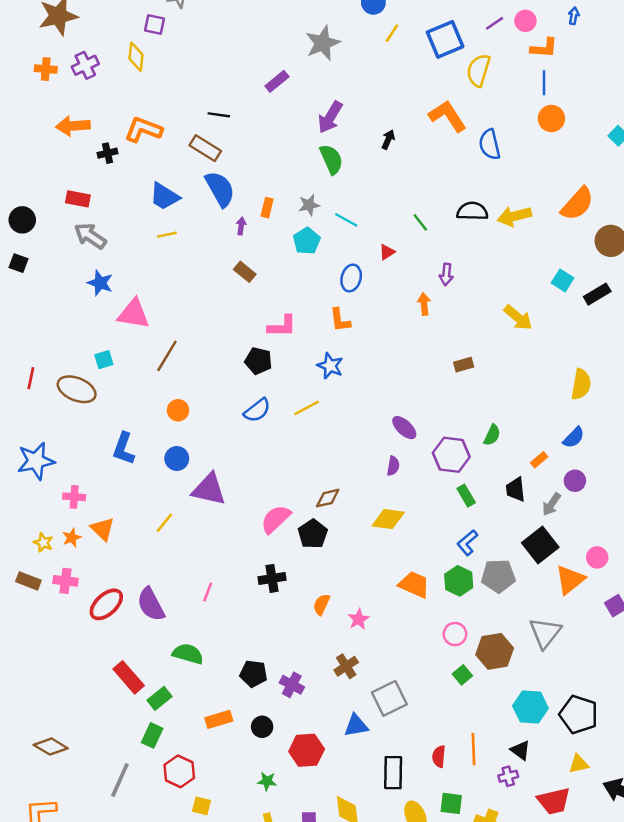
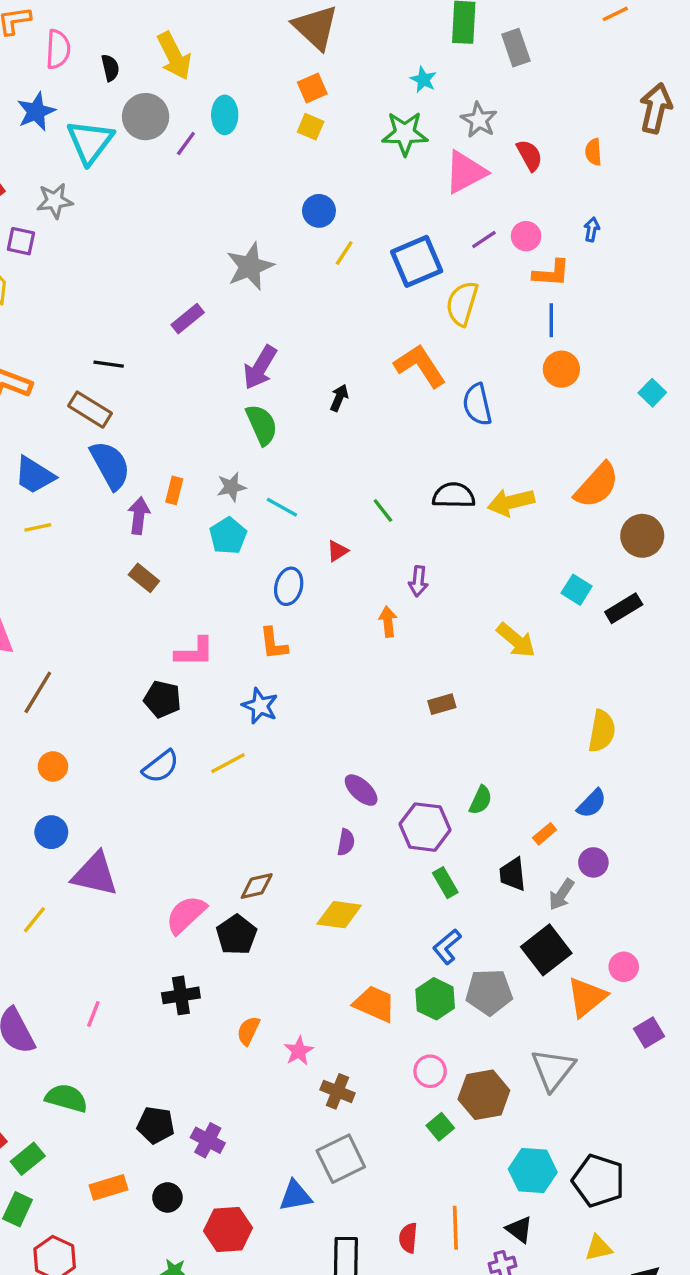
purple arrow: (241, 226) -> (139, 516), size x1.5
brown cross: (346, 666) -> (337, 1091), moved, turned -35

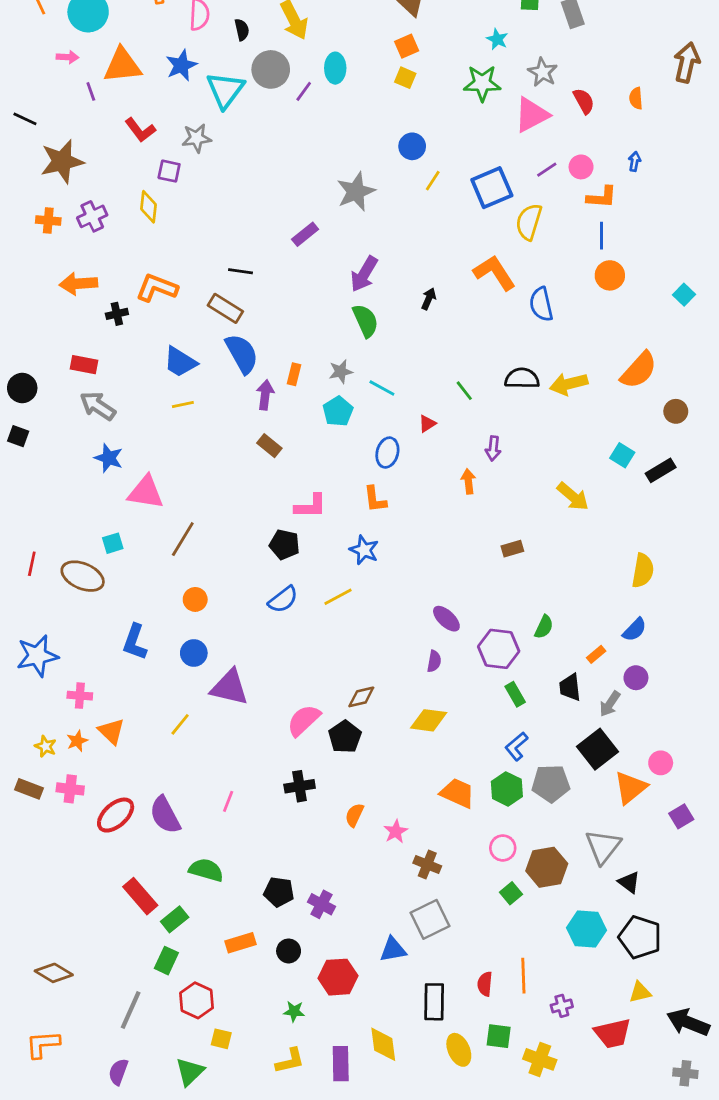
brown circle: (642, 536) -> (676, 411), size x0.7
black triangle: (519, 1229) -> (629, 882), moved

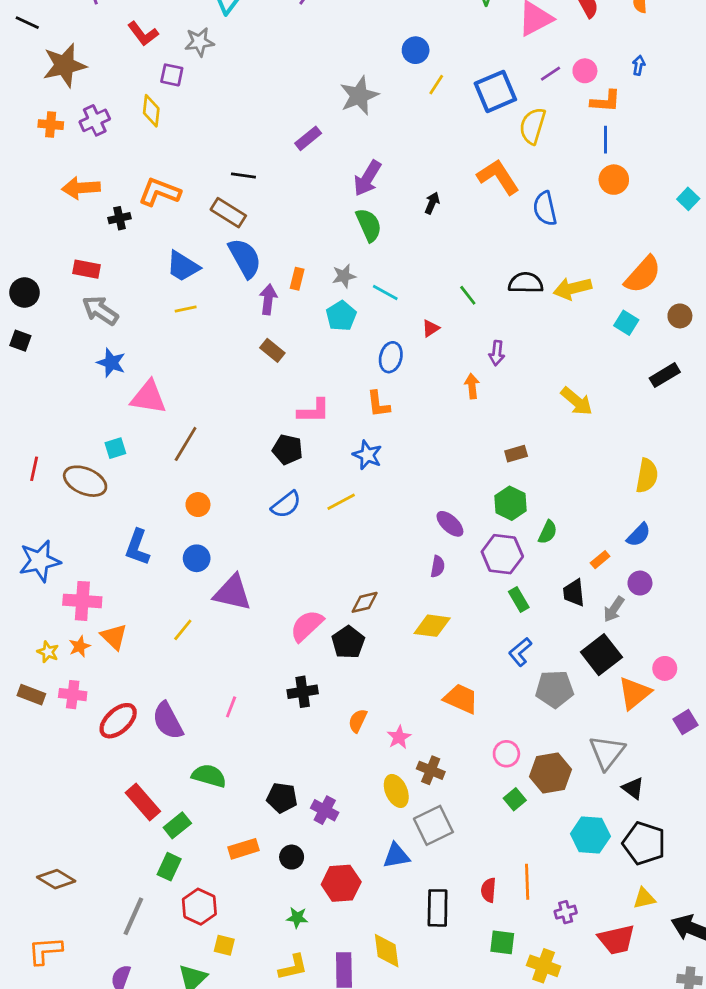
cyan square: (622, 455) -> (626, 323), moved
pink cross: (80, 696) -> (82, 601), size x1.5
green hexagon: (507, 789) -> (511, 503), moved
yellow ellipse: (459, 1050) -> (396, 791), moved

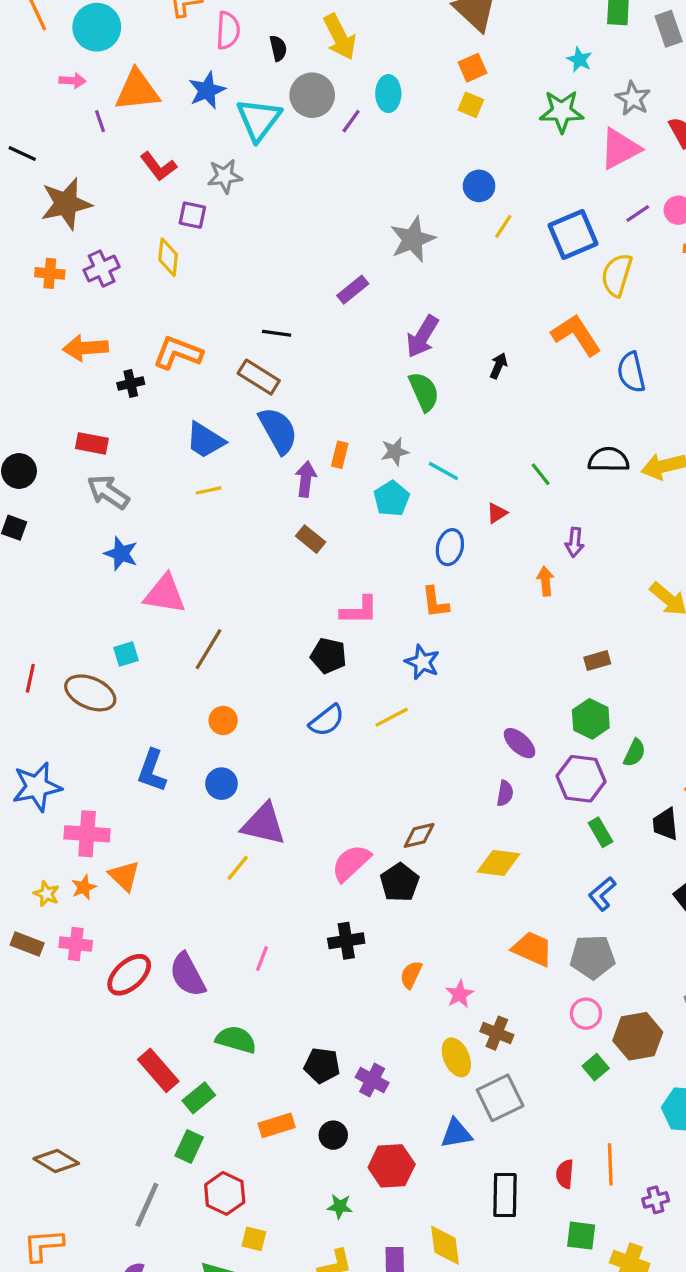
yellow line: (183, 630) -> (238, 868), moved
gray pentagon: (555, 689) -> (592, 957), moved

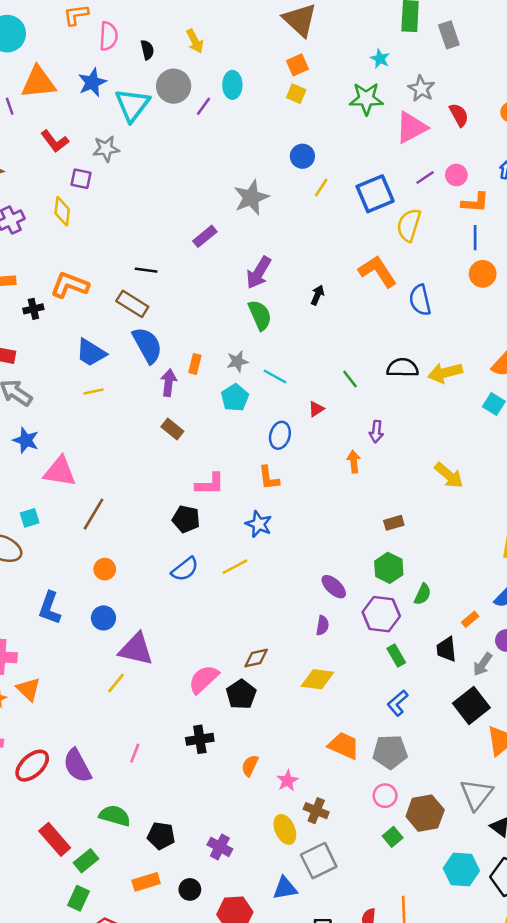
yellow arrow: (340, 37) -> (195, 41), size x0.7
black pentagon: (322, 1065) -> (161, 836), moved

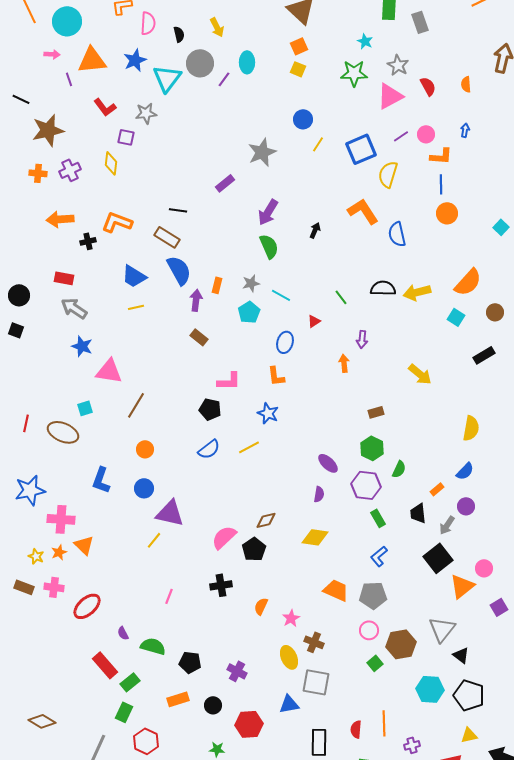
purple semicircle: (77, 766) -> (123, 633), moved, size x0.5
gray square: (319, 861) -> (316, 682), turned 36

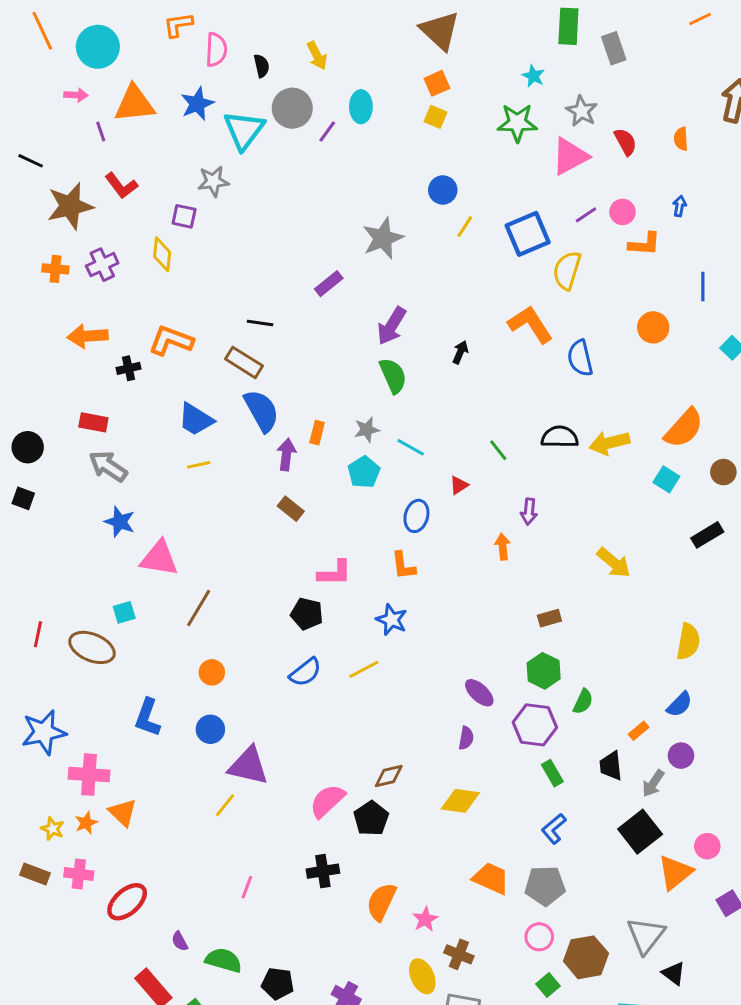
red L-shape: (105, 107) -> (121, 186), moved
blue line: (441, 184) -> (703, 286), moved
orange semicircle: (261, 606) -> (381, 902), size x1.5

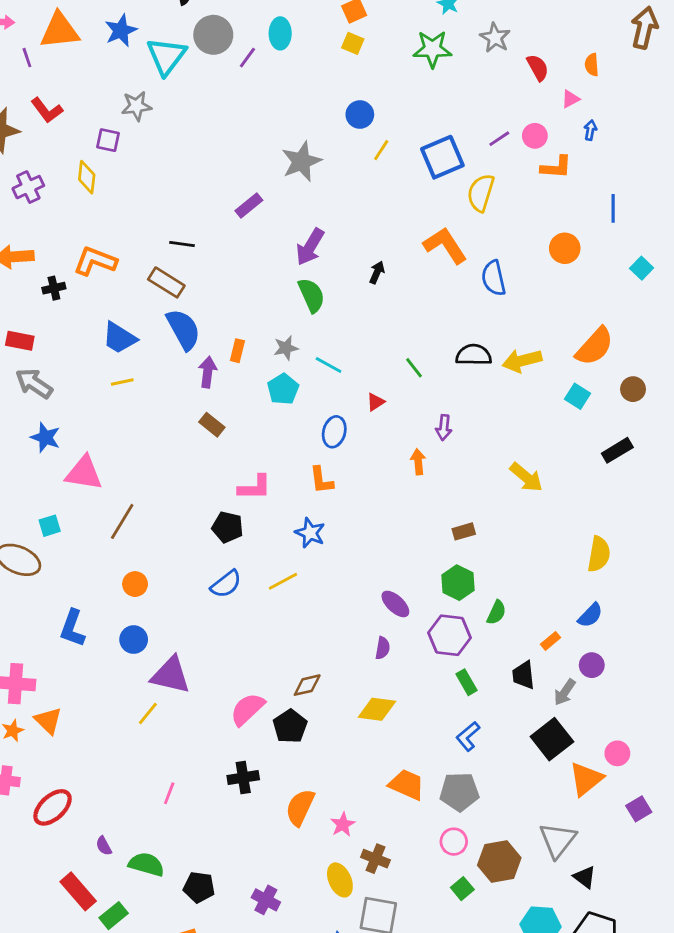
pink triangle: (570, 156) -> (570, 99), moved, size x0.5

